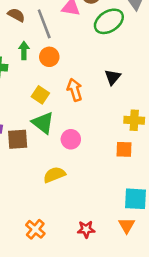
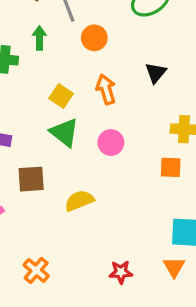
orange circle: (49, 57) -> (94, 38), moved
brown square: (18, 139) -> (31, 179), moved
pink circle: (71, 139) -> (111, 143), moved
orange cross: (35, 229) -> (36, 270), moved

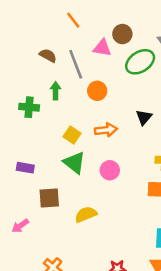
orange arrow: (106, 89) -> (106, 130), turned 100

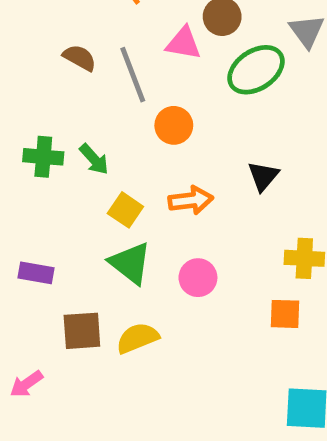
green arrow: (56, 91) -> (94, 159), moved, turned 138
yellow semicircle: (86, 214) -> (138, 338), moved

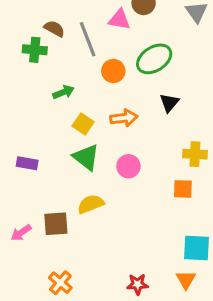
green ellipse: (256, 70) -> (154, 59), moved
green cross: (43, 157) -> (35, 50), moved
green arrow: (94, 159) -> (63, 92), turned -70
brown square: (82, 331) -> (56, 224), moved

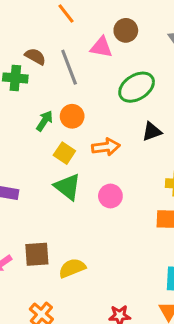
orange circle: (113, 71) -> (72, 116), moved
green arrow: (63, 92) -> (45, 121), turned -35
black triangle: (169, 103) -> (152, 132), turned 30
yellow semicircle: (91, 204) -> (72, 268), moved

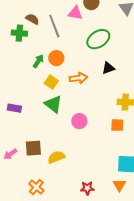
pink circle: (110, 196) -> (79, 121), moved

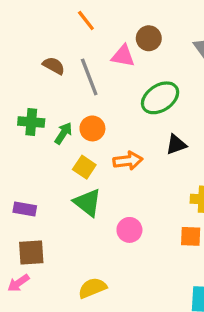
green cross: (19, 33) -> (31, 122), moved
brown square: (33, 148) -> (31, 252), moved

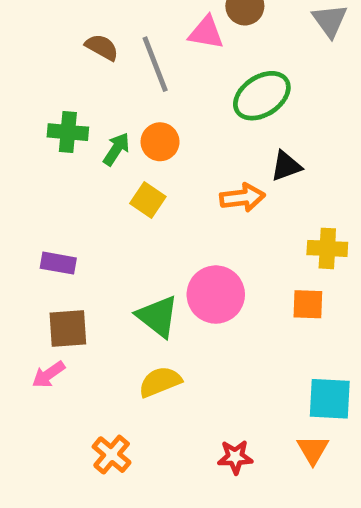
orange arrow: (128, 161) -> (242, 198), moved
green triangle: (88, 203) -> (158, 316), moved
pink circle: (129, 230) -> (216, 295), size x1.5

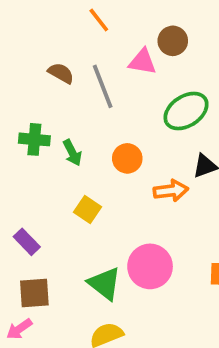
orange circle: (160, 142) -> (127, 158), moved
green arrow: (116, 149) -> (72, 153), turned 120
yellow square: (148, 200) -> (87, 210), moved
purple rectangle: (58, 263) -> (27, 242), turned 36

